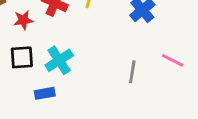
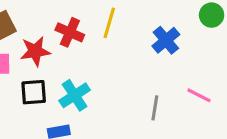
red star: (23, 20) -> (35, 51), size x1.4

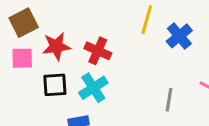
yellow line: (109, 23) -> (147, 20), moved
red cross: (70, 32) -> (98, 51), moved

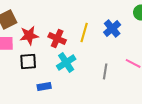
yellow line: (147, 20) -> (84, 32), moved
cyan cross: (93, 88) -> (66, 62), moved

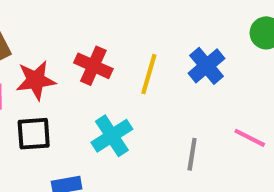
red cross: (57, 38) -> (93, 66), moved

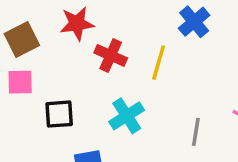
blue cross: (206, 66) -> (194, 22), moved
red star: (36, 80) -> (77, 24), moved

